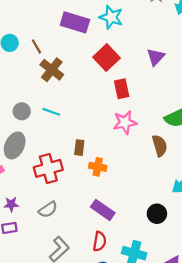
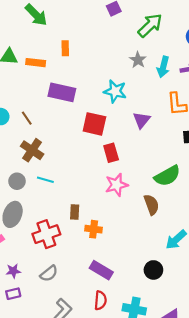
cyan star: (111, 17) -> (115, 91), moved
red square: (106, 58) -> (94, 124), turned -30
brown cross: (52, 70) -> (32, 150), moved

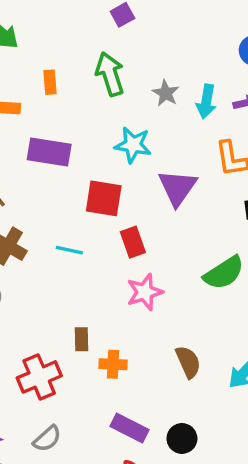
green arrow: (150, 25) -> (110, 74), moved, turned -60
purple triangle: (142, 120) -> (178, 187), size x1.4
cyan line: (45, 180) -> (69, 250), moved
brown semicircle: (151, 205) -> (188, 362), moved
black circle: (153, 270) -> (182, 438), moved

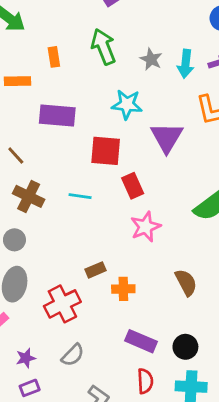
brown rectangle: (82, 339) -> (96, 270), turned 72

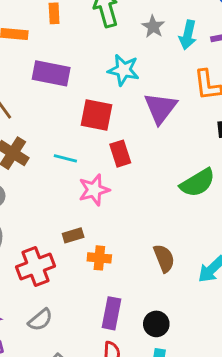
pink star: (145, 227) -> (94, 190), moved
purple rectangle: (141, 341) -> (111, 313), turned 72

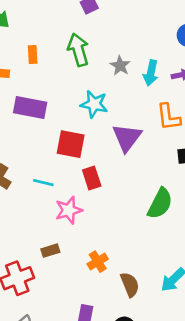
green semicircle: (198, 183) -> (160, 203), turned -32
orange cross: (99, 258) -> (98, 262), moved, turned -36
brown semicircle: (164, 258) -> (130, 285), moved

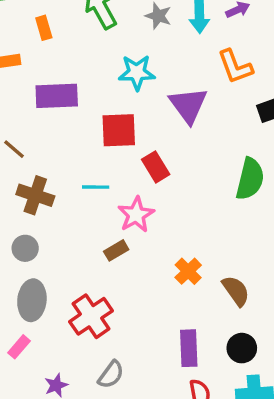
brown rectangle: (50, 251) -> (116, 250), moved

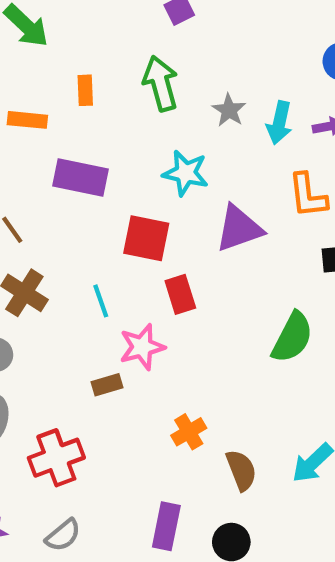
purple triangle: (188, 105) -> (239, 228), turned 33
cyan line: (96, 187) -> (101, 301), turned 56

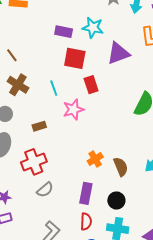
purple rectangle: (81, 178) -> (64, 32), moved, size x0.7
brown rectangle: (107, 385) -> (39, 126), moved
orange cross: (189, 432) -> (95, 159), moved
gray semicircle: (63, 535) -> (45, 190), moved

